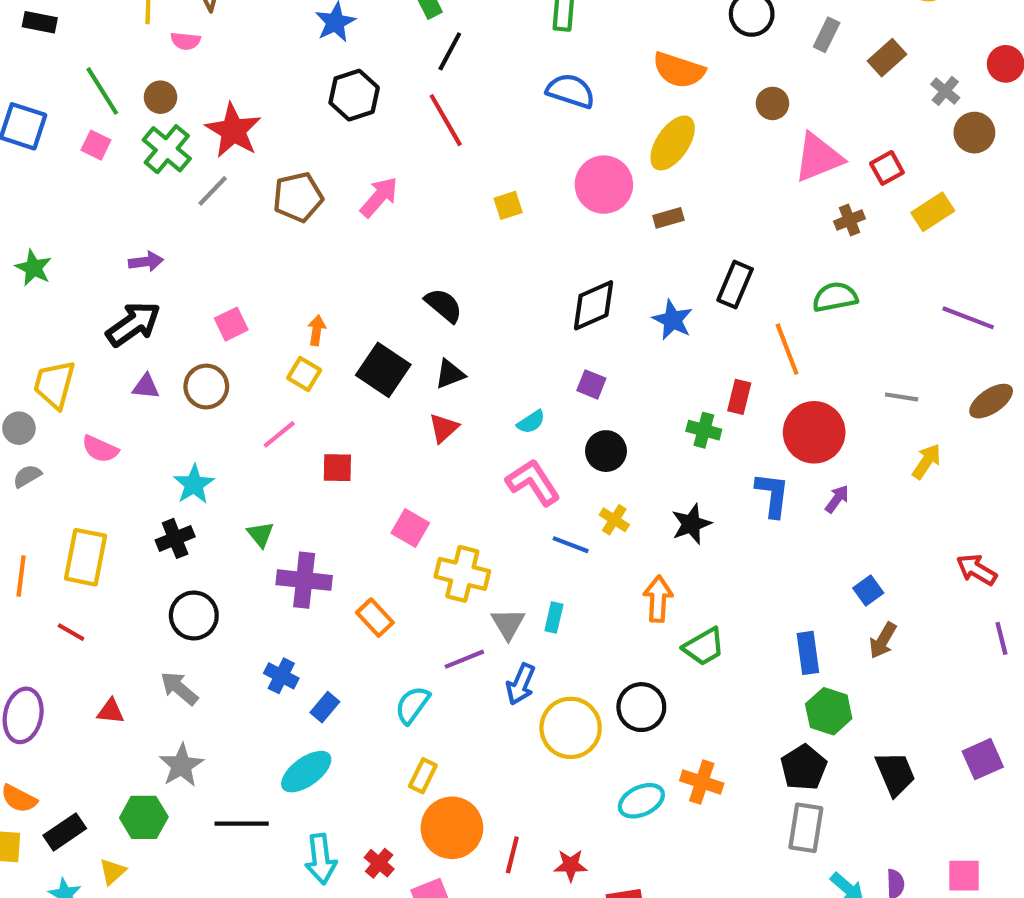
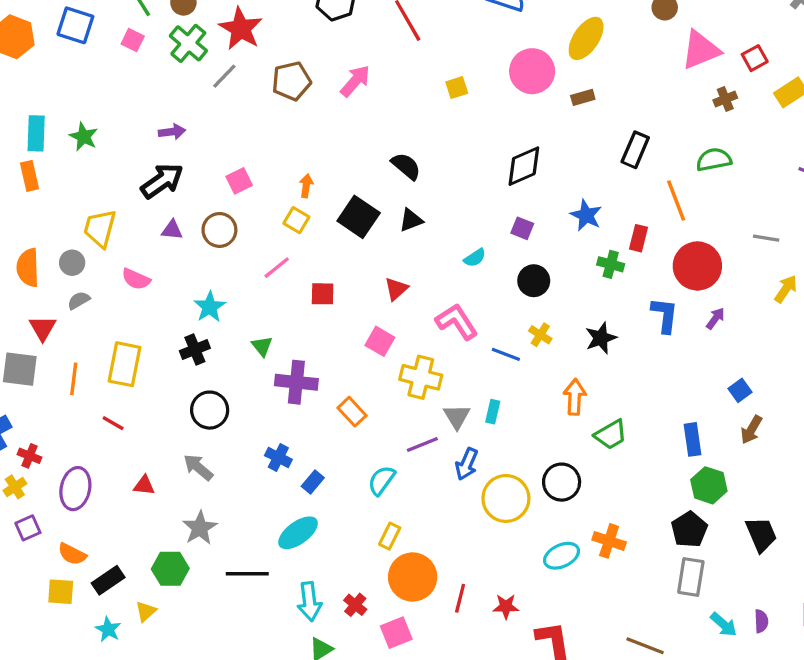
blue star: (673, 320) -> (586, 215), moved
red triangle: (444, 428) -> (396, 289), moved
pink L-shape: (533, 482) -> (457, 322), moved

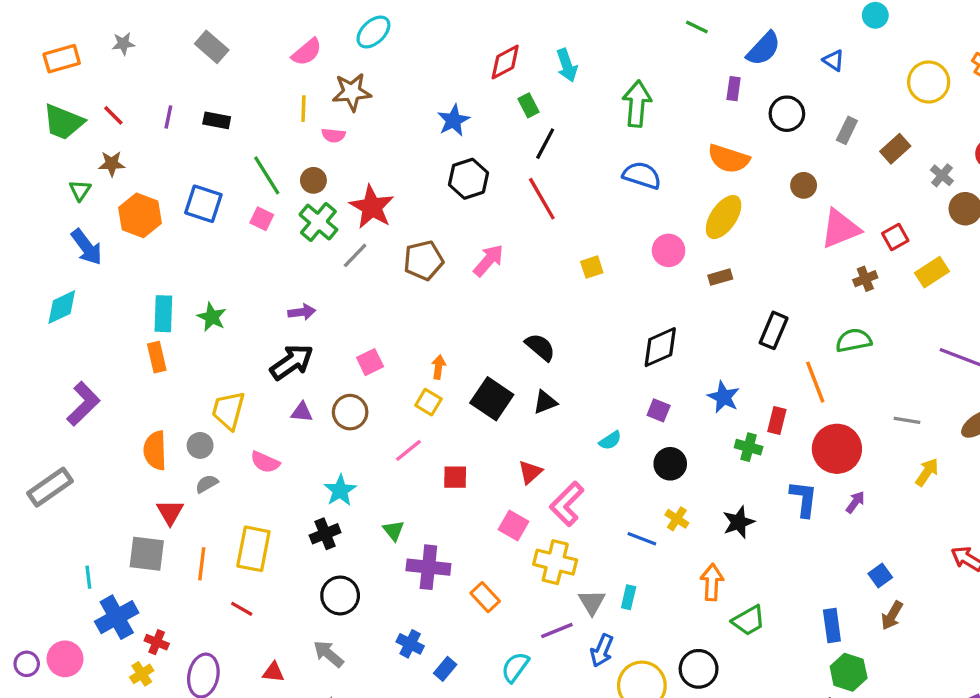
pink circle: (532, 71) -> (669, 250), size x0.7
pink L-shape: (457, 322) -> (567, 504), moved, turned -102

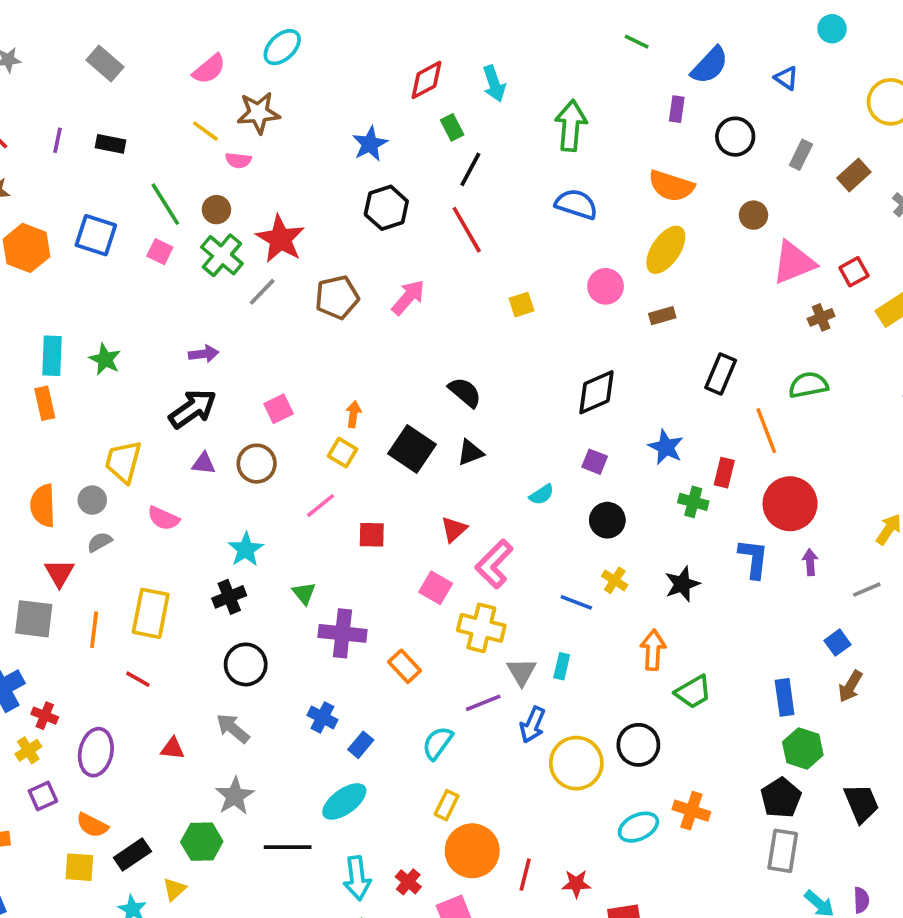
yellow line: (303, 109) -> (205, 131), turned -56
gray line: (907, 420) -> (867, 590), moved, turned -32
purple arrow: (855, 502) -> (810, 562), turned -40

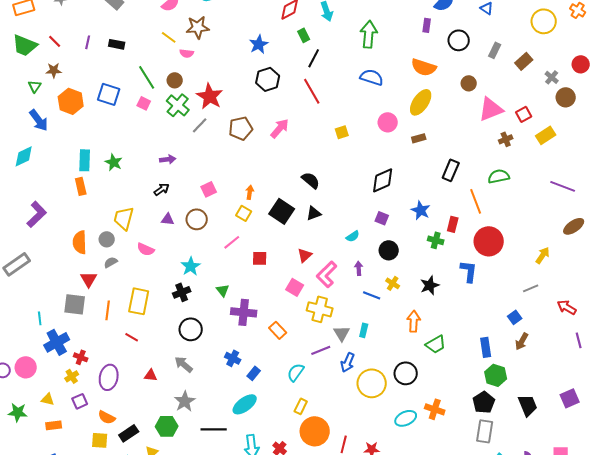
black arrow: (193, 409) -> (162, 189), size x0.6
purple arrow: (810, 562) -> (359, 268), moved

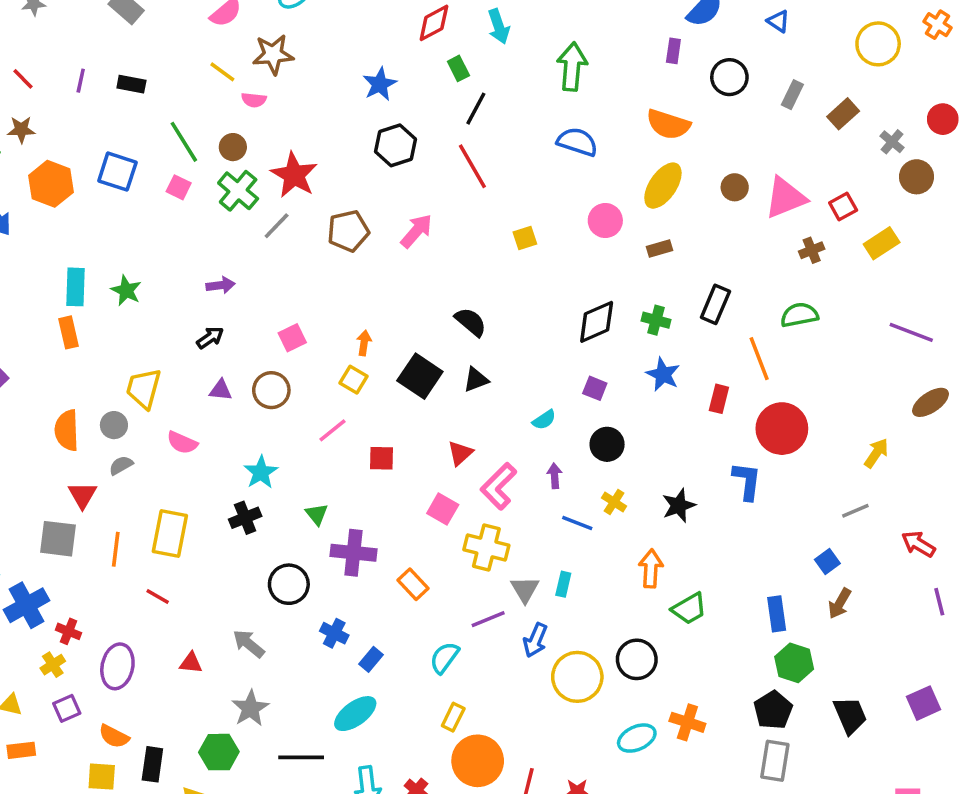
brown circle: (469, 83) -> (735, 187), moved
green cross: (436, 240) -> (656, 320), moved
black circle: (191, 329) -> (289, 584), moved
black rectangle: (129, 433) -> (152, 764), turned -48

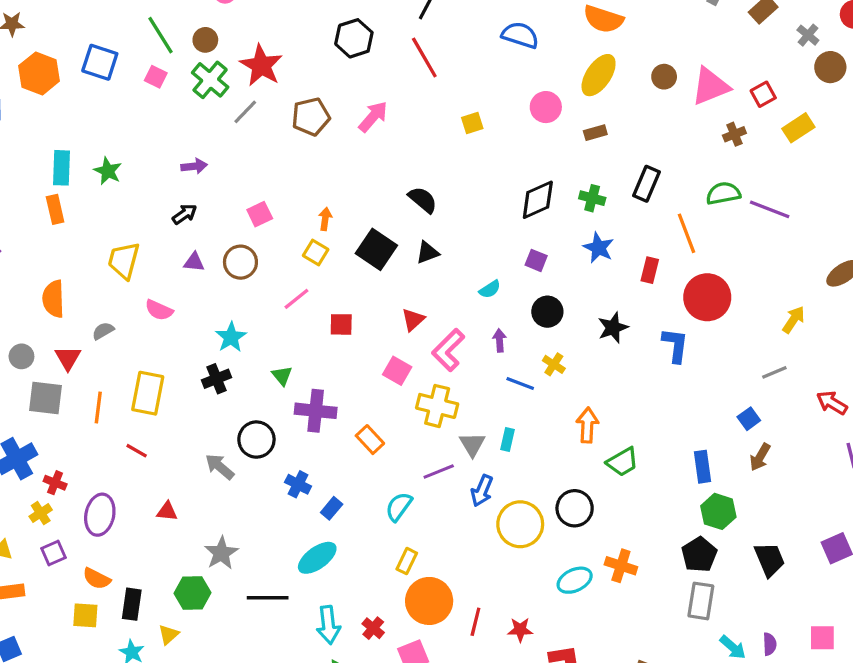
purple line: (911, 332) -> (770, 209), moved
gray circle: (114, 425) -> (21, 356), moved
black star: (679, 506) -> (613, 328), moved
gray arrow: (249, 644) -> (220, 467), moved

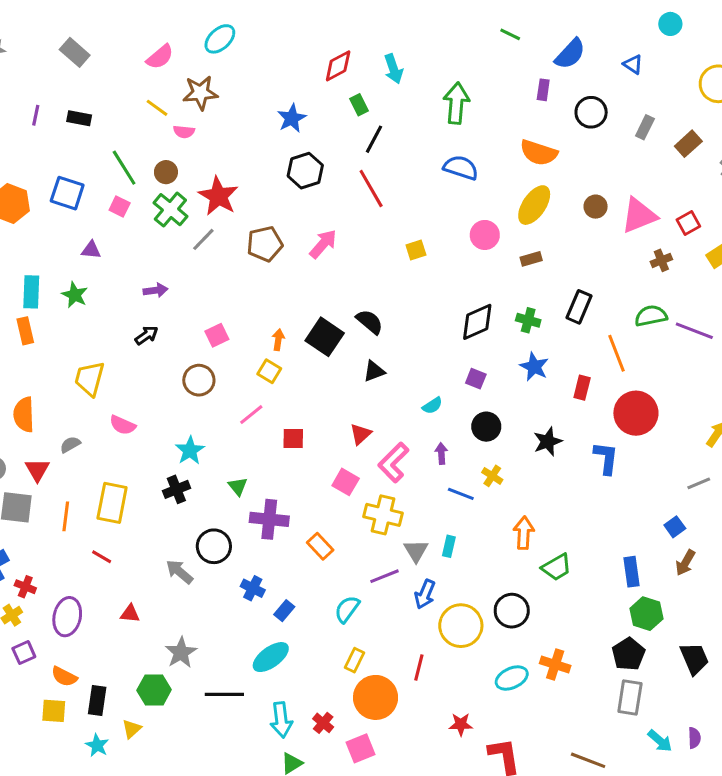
black square: (376, 249) -> (325, 337), moved
purple triangle: (194, 262) -> (91, 250), moved
red line: (475, 622) -> (419, 668), moved

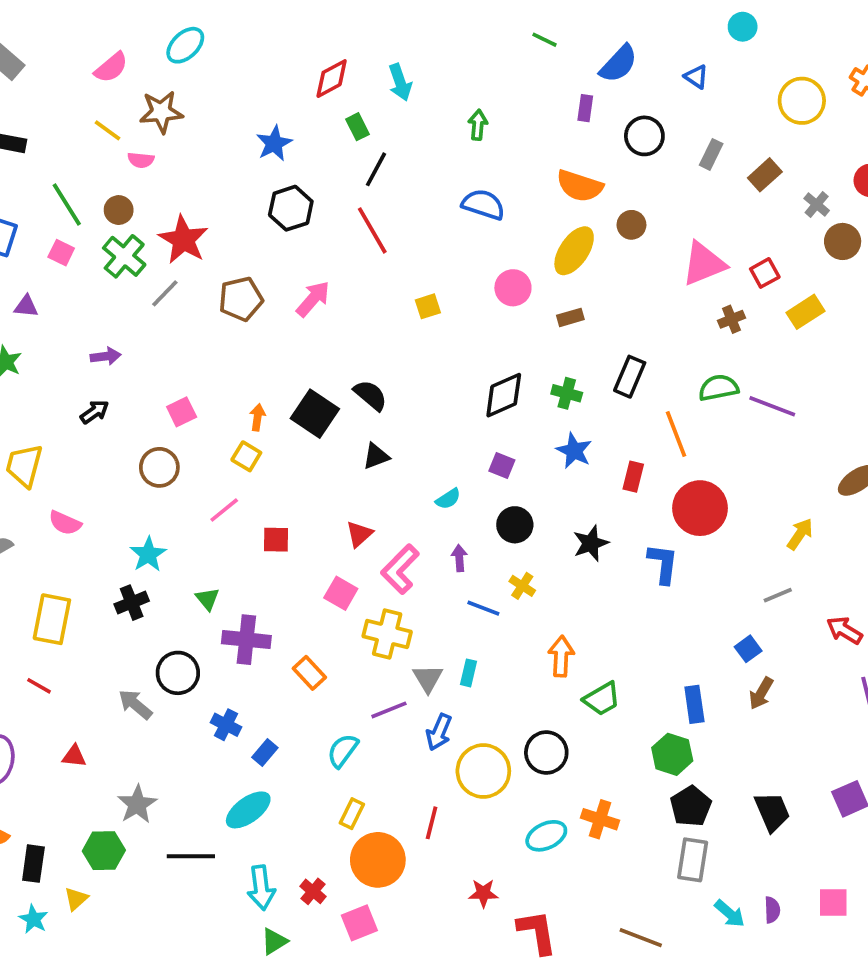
green arrow: (456, 103) -> (478, 125), size x0.6
brown circle: (596, 207) -> (631, 225), moved
green hexagon: (646, 614) -> (672, 754), moved

